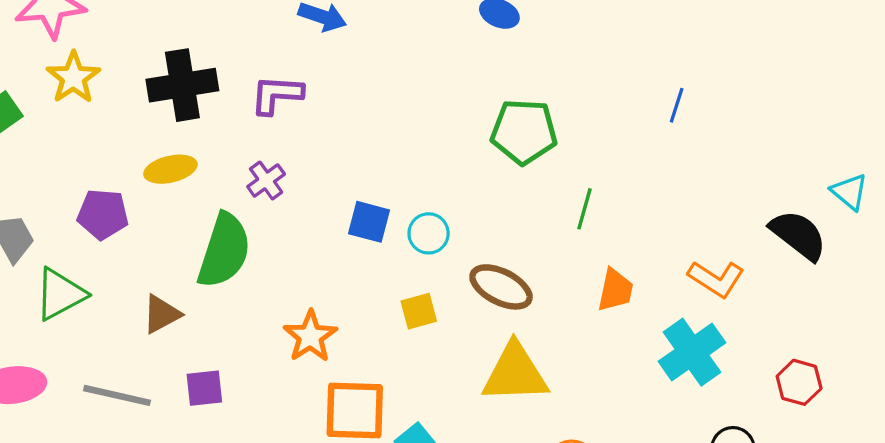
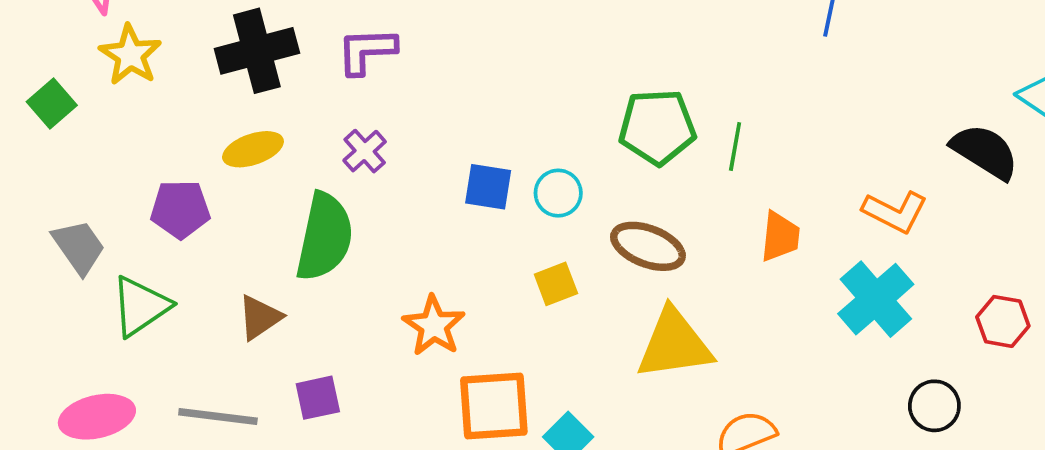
green pentagon: (524, 132) -> (657, 127), moved

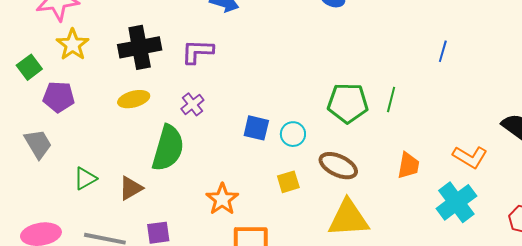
green line: (735, 146) -> (391, 99), moved
purple pentagon: (180, 209) -> (59, 97), moved
green triangle: (140, 306) -> (85, 179), moved, size x0.7

